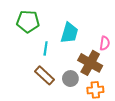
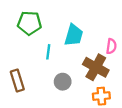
brown rectangle: (44, 75) -> (17, 81), moved, turned 30
gray circle: (70, 79) -> (63, 82), moved

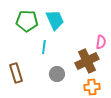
cyan trapezoid: (74, 35) -> (55, 20), moved, turned -40
brown cross: (96, 67) -> (87, 61), turned 35

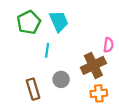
green pentagon: (27, 21) -> (29, 22), turned -30
brown rectangle: (16, 73) -> (33, 89), moved

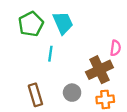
gray circle: (61, 79) -> (72, 93), moved

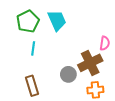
cyan line: (50, 54) -> (33, 48), moved
gray circle: (72, 93) -> (68, 74), moved

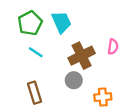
cyan line: (33, 48) -> (36, 52), turned -64
brown cross: (90, 63) -> (82, 56), moved

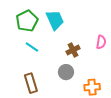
brown cross: (82, 56) -> (73, 50), size x0.6

